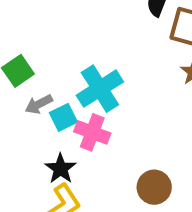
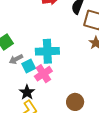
cyan cross: (100, 89) -> (47, 51), turned 30
pink cross: (92, 132) -> (43, 74), turned 36

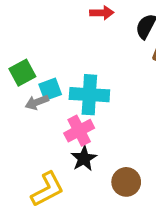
cyan square: (29, 66) -> (50, 89), moved
black star: (27, 92) -> (84, 159), moved

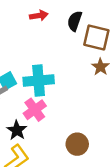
black star: (84, 159) -> (17, 130), moved

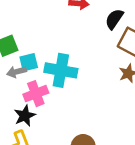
pink cross: (35, 110) -> (36, 94), moved

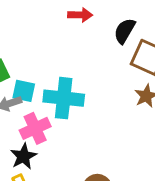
cyan square: (29, 62) -> (24, 91), turned 30

